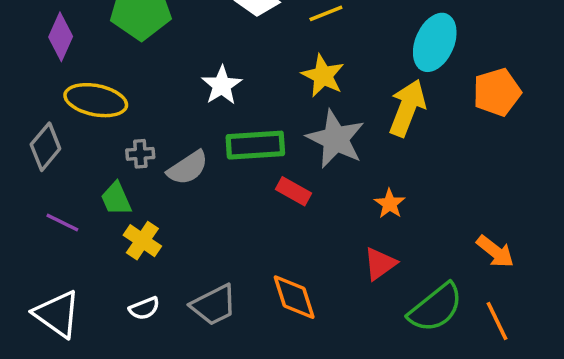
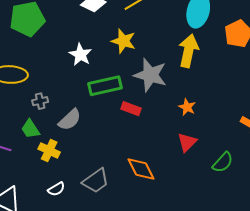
yellow star: (323, 76) -> (123, 41), moved
gray semicircle: (188, 168) -> (70, 120), moved
green semicircle: (436, 308) -> (223, 162), size x0.7

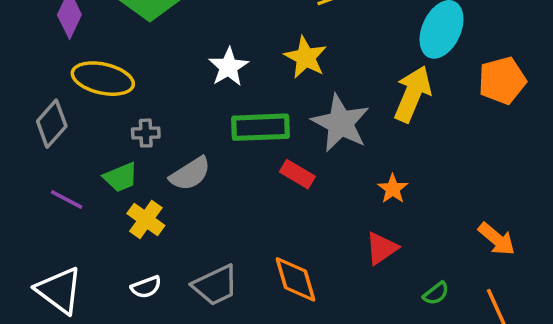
green trapezoid: (30, 129) -> (121, 177), turned -90
green semicircle: (223, 162) -> (436, 293), size x0.7

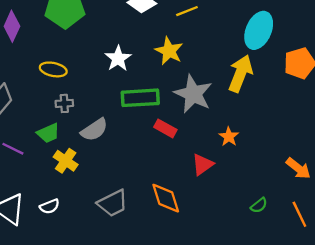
yellow ellipse: (103, 79) -> (53, 69), moved, size x0.7
red triangle: (382, 248) -> (203, 164), moved
white semicircle: (146, 287) -> (50, 206), moved

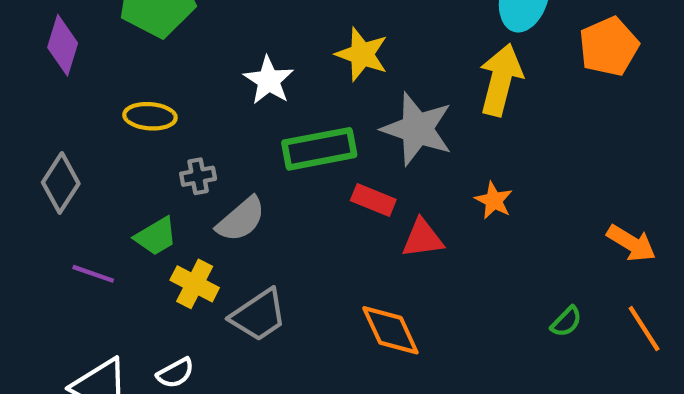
gray cross: (64, 103) -> (198, 176), moved
red triangle: (203, 164) -> (423, 238), moved, turned 35
gray trapezoid: (113, 203) -> (259, 315), moved

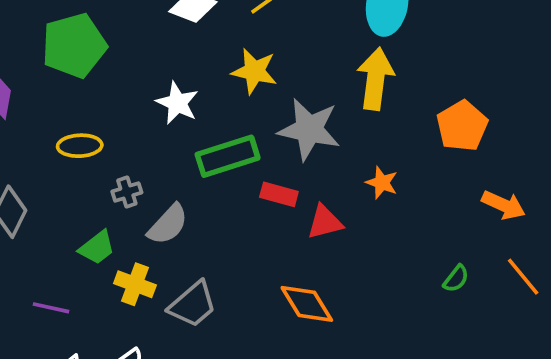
orange pentagon: (609, 47) -> (462, 126), moved
purple line: (93, 274) -> (51, 308), moved

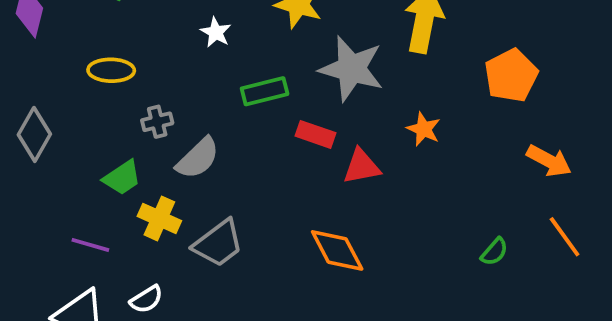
white star: (177, 103) -> (216, 32), size x0.7
green rectangle: (228, 156) -> (265, 91), size x0.7
green semicircle: (456, 279) -> (494, 252), moved
purple line: (51, 308) -> (90, 245), moved

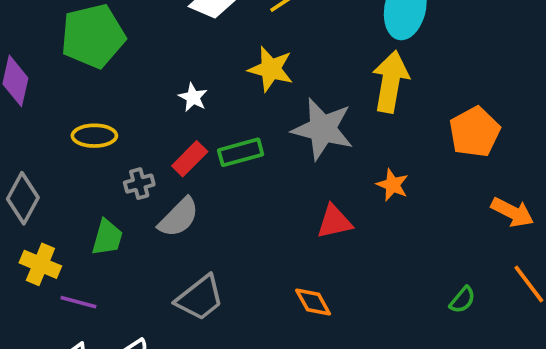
red rectangle: (316, 134) -> (190, 159), moved, turned -63
green trapezoid: (122, 178) -> (107, 237), turned -39
yellow cross: (159, 218) -> (40, 264), moved
orange diamond: (337, 250) -> (313, 302), size x0.7

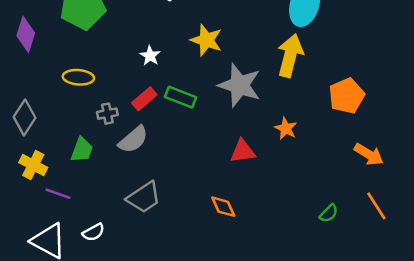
green rectangle: (241, 152) -> (181, 97), turned 32

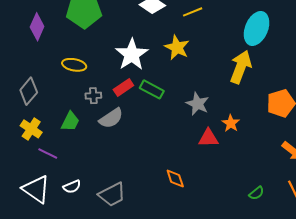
white star: (150, 56) -> (132, 55), size x2.0
gray star: (240, 85) -> (198, 104), moved, size x0.7
red triangle: (243, 151) -> (208, 138), moved
gray trapezoid: (144, 197) -> (112, 194), moved

